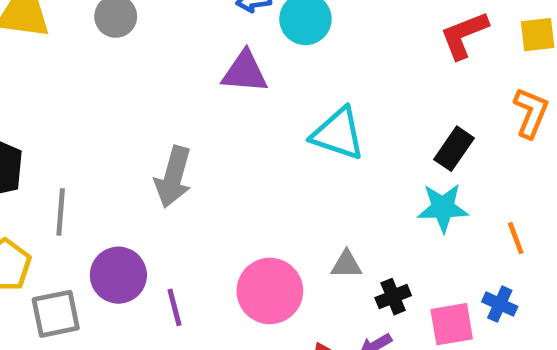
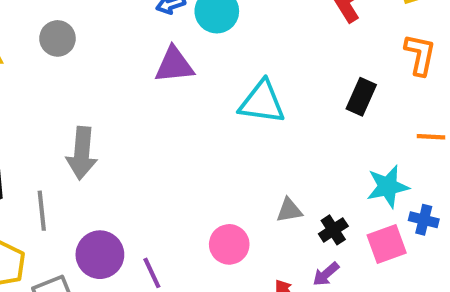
gray arrow: (173, 177) -> (82, 153), moved
cyan star: (443, 208) -> (388, 187), moved
orange line: (516, 238) -> (431, 137), moved, turned -56
pink circle: (270, 291) -> (229, 244), size x0.7

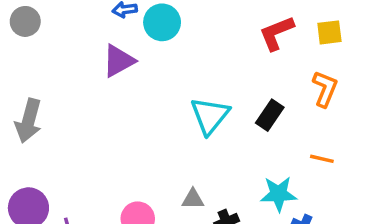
purple triangle: (174, 65) -> (119, 61), turned -33
cyan triangle: (262, 102) -> (210, 116), moved, turned 51

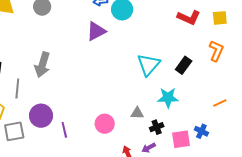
red L-shape: (276, 33) -> (189, 18), turned -135
orange line: (322, 159) -> (220, 103), moved, turned -40
cyan star: (278, 194) -> (168, 98), moved

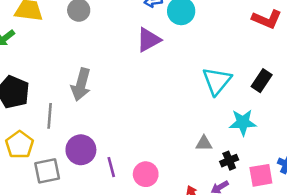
pink circle: (105, 124) -> (146, 174), moved

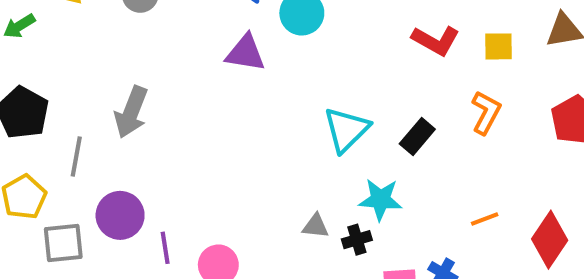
purple triangle: (149, 40) -> (245, 53), turned 32
black cross: (229, 161) -> (357, 240), moved

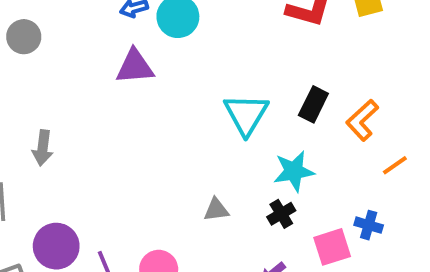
gray arrow: (131, 112) -> (43, 148), size x0.7
orange L-shape: (486, 113) -> (362, 120), moved, turned -147
gray triangle: (316, 226) -> (216, 210), moved

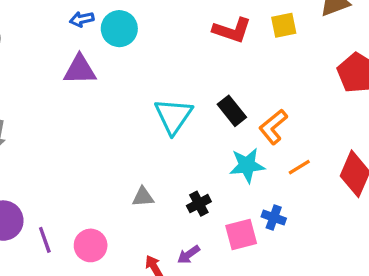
black rectangle: (313, 104) -> (232, 111), turned -68
cyan star: (294, 171) -> (247, 165), moved

